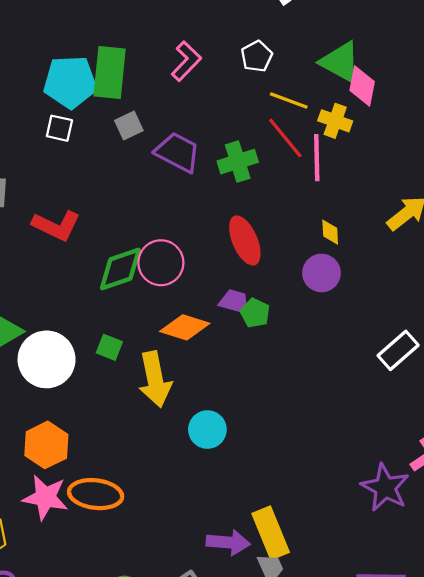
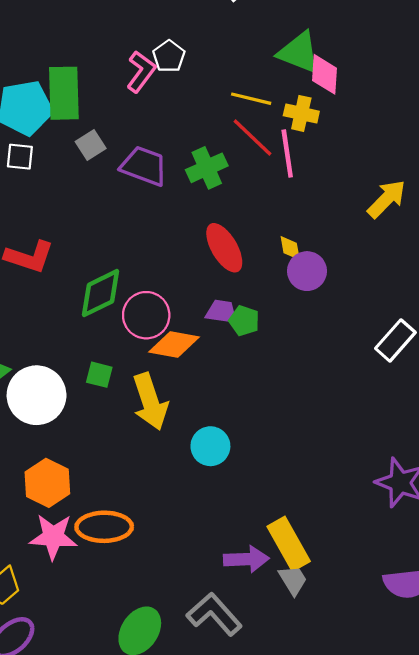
white pentagon: (257, 56) -> (169, 56), moved
yellow diamond: (330, 232) -> (290, 248), moved
pink circle: (161, 263) -> (146, 315), moved

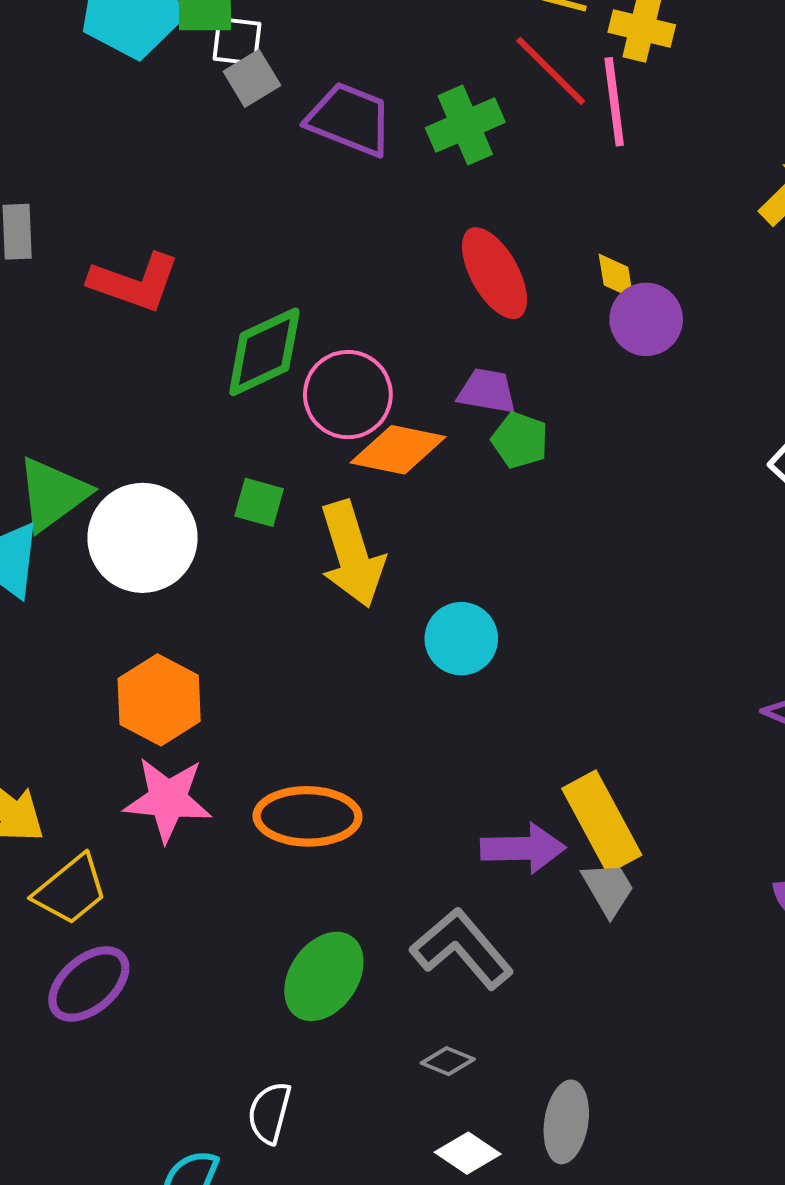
white square: (20, 157) -> (237, 41), moved
green pentagon: (244, 321) -> (520, 440), moved
orange ellipse: (104, 527) -> (308, 816), moved

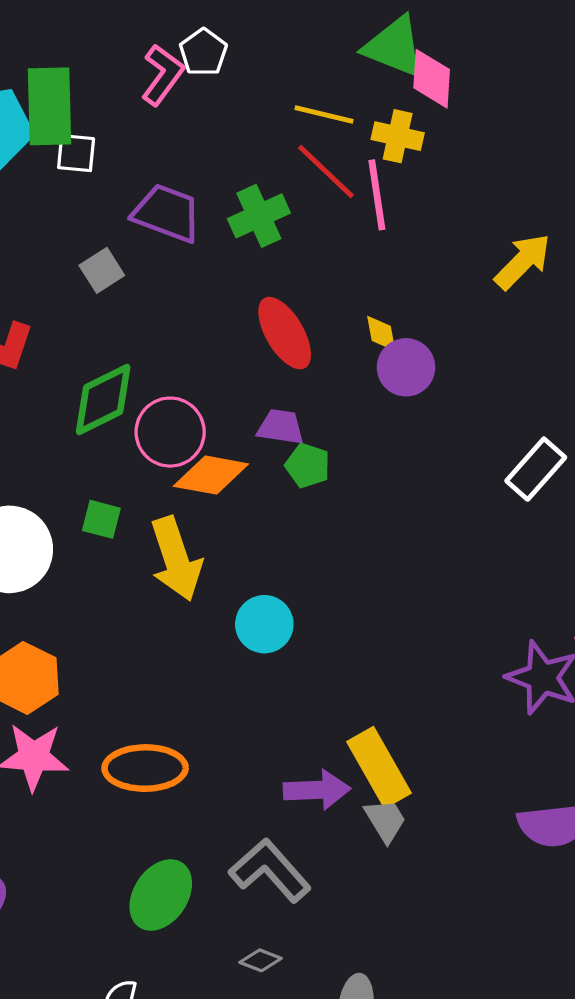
gray square: (252, 78) -> (102, 270), moved

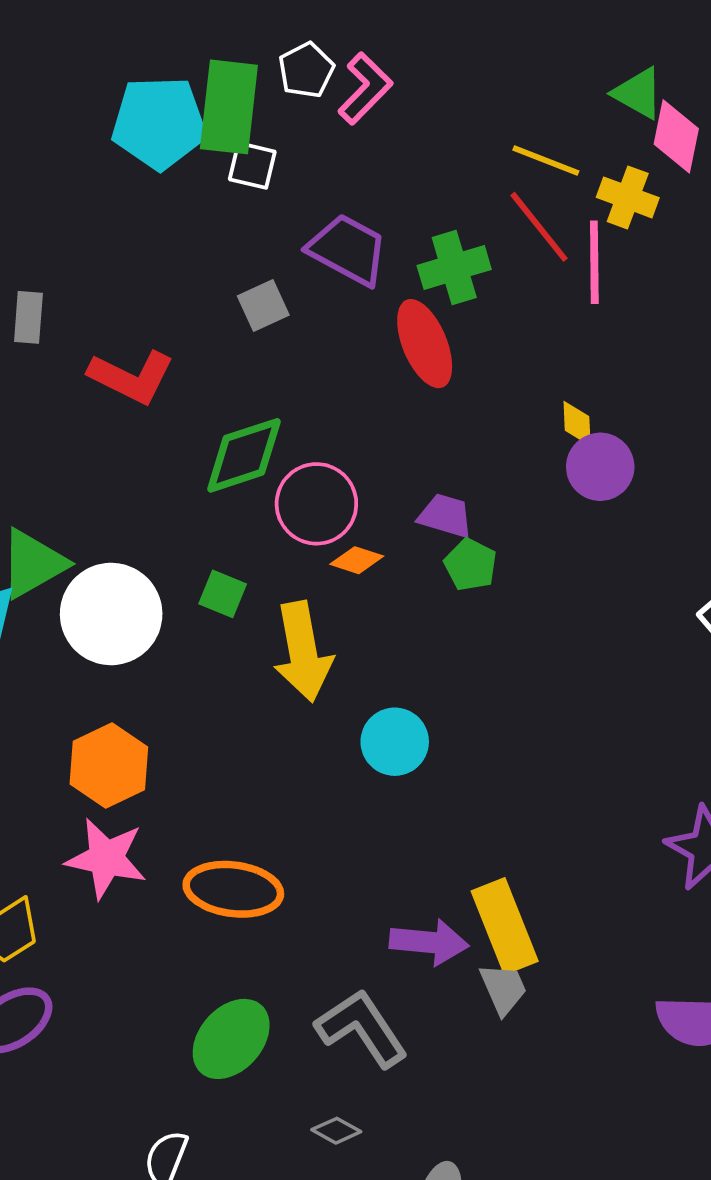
green triangle: (394, 47) -> (638, 93), size x0.7
white pentagon: (203, 52) -> (306, 70), moved
red ellipse: (285, 333) -> (425, 344), moved
orange diamond: (211, 475) -> (357, 560), size x0.6

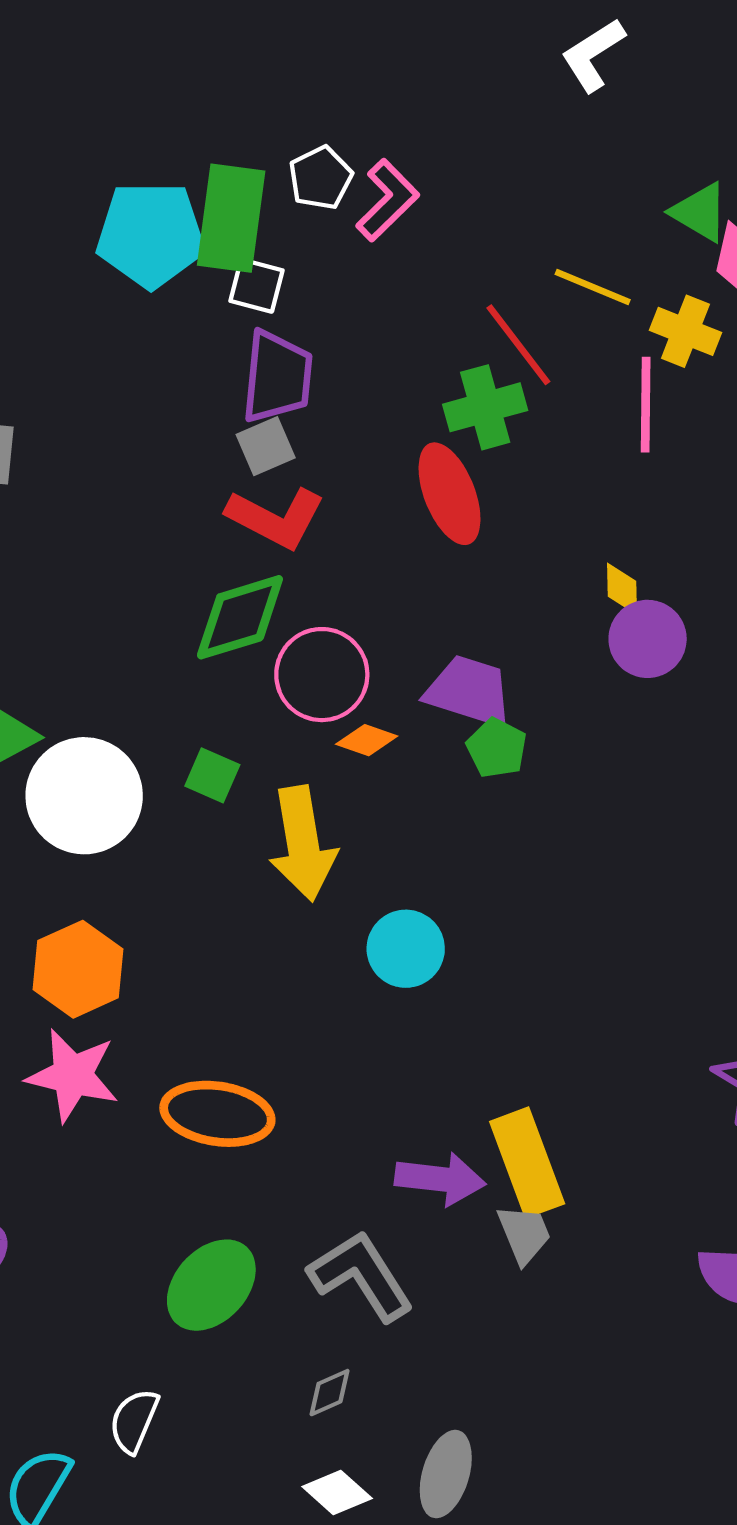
red line: (539, 227) -> (518, 345), moved
purple trapezoid: (348, 250) -> (277, 377), moved, turned 66
red L-shape: (131, 377) -> (276, 518), moved
purple trapezoid: (445, 516) -> (469, 691), size x1.4
gray diamond: (336, 1131) -> (329, 1393), turned -54

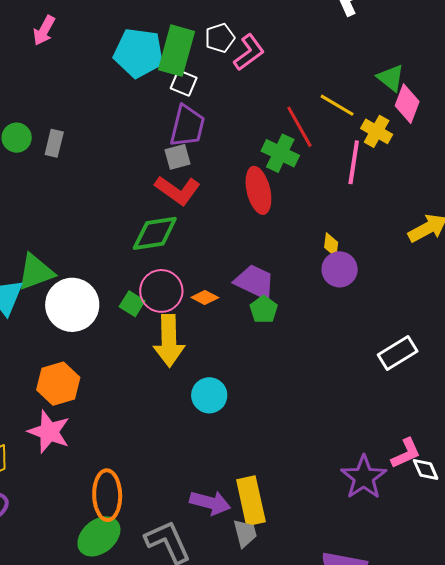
green cross: (485, 407) -> (280, 153), turned 33
pink circle: (322, 675) -> (161, 291), moved
orange ellipse: (217, 1114) -> (107, 495), moved, turned 72

